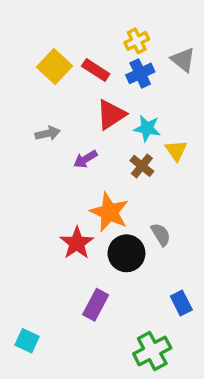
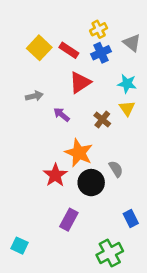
cyan star: (147, 128) -> (127, 84), moved
purple arrow: (85, 159) -> (61, 115), turned 70

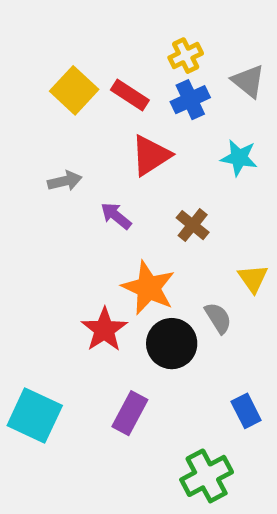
yellow triangle: (127, 108) -> (253, 278), moved
cyan square: (19, 246) -> (35, 416), moved, size x1.6

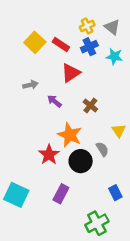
gray triangle: (248, 81) -> (112, 27), moved
cyan star: (239, 158) -> (114, 56), moved

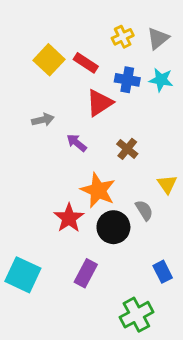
gray triangle: (112, 27) -> (158, 38), turned 42
blue cross: (89, 47) -> (127, 80), moved, turned 35

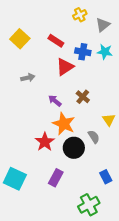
yellow cross: (123, 37) -> (80, 15), moved
yellow square: (49, 60) -> (20, 39), moved
purple arrow: (77, 143) -> (55, 101), moved

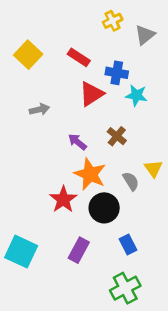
cyan star: (105, 52) -> (136, 95), moved
gray semicircle: (94, 137) -> (131, 181), moved
blue rectangle: (106, 177) -> (128, 244), moved

